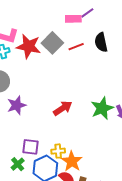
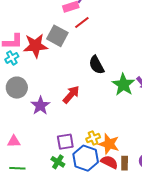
black semicircle: (101, 42) -> (97, 65), moved
red line: (76, 47) -> (82, 22), moved
red arrow: (63, 108) -> (71, 94), moved

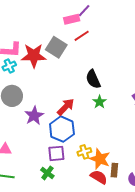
green star: (123, 85) -> (99, 102), moved, size x0.6
blue hexagon: (86, 158) -> (62, 129), moved
brown rectangle: (125, 163) -> (114, 170), moved

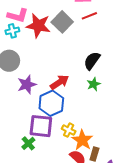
black semicircle: (93, 79) -> (92, 61), turned 48
yellow cross: (84, 152) -> (69, 130), turned 32
purple square: (56, 153) -> (41, 126), size x1.4

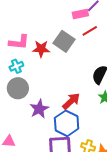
red star: (38, 26) -> (41, 49), size x0.7
cyan cross: (12, 31) -> (16, 66), moved

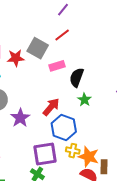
pink rectangle: (80, 14) -> (57, 66), moved
blue hexagon: (67, 123) -> (64, 127), moved

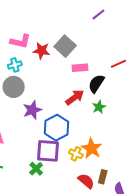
red line: (62, 35) -> (119, 64), moved
red arrow: (51, 107) -> (75, 97), moved
blue hexagon: (64, 127) -> (57, 128), moved
orange star: (89, 157) -> (92, 148), moved

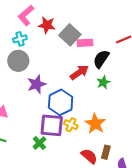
pink L-shape: (20, 41) -> (26, 15), turned 125
gray square: (65, 46) -> (70, 35), moved
yellow cross: (76, 154) -> (71, 125), moved

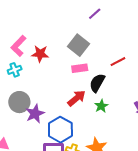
gray square: (70, 35) -> (78, 45), moved
gray circle: (18, 61) -> (19, 102), moved

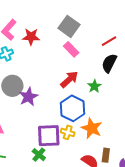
pink rectangle: (80, 68) -> (71, 49), turned 56
black semicircle: (97, 83) -> (109, 63), moved
blue hexagon: (60, 130) -> (73, 108), moved

